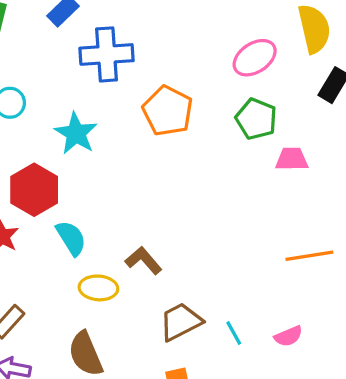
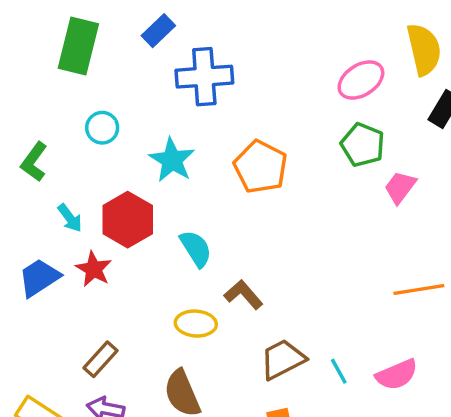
orange pentagon: (168, 111) -> (261, 167), moved
pink trapezoid: (292, 159) -> (400, 187), turned -52
cyan semicircle: (71, 238) -> (196, 249), moved
pink semicircle: (288, 336) -> (397, 375), size x1.4

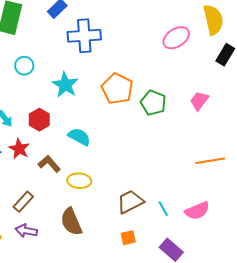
green pentagon: (363, 145) -> (153, 103), moved
red hexagon: (128, 220) -> (39, 120), size x0.7
cyan semicircle: (196, 249) -> (79, 137), turned -30
brown L-shape: (243, 295) -> (49, 164), moved

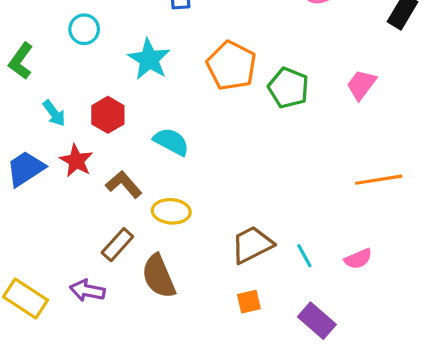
brown rectangle: (23, 202) -> (117, 245), moved
pink semicircle: (197, 211) -> (358, 259), size x0.7

